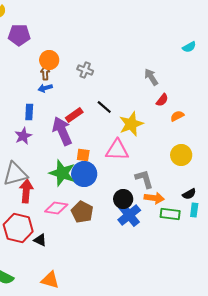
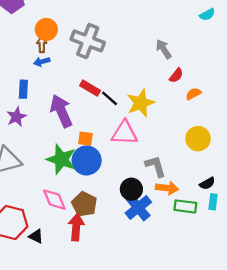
gray cross: (85, 70) -> (88, 41), size x1.8
black line: (104, 107) -> (110, 98), moved
red rectangle: (74, 115) -> (90, 88), moved, turned 66
red arrow: (26, 191) -> (76, 227), moved
pink diamond: (56, 208) -> (54, 200), turned 60

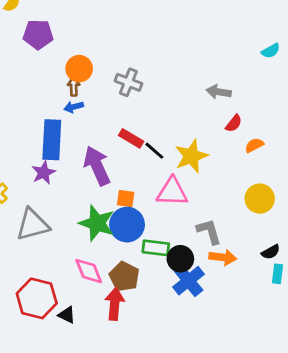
gray cross: (88, 41) -> (128, 82), size x0.7
gray arrow: (164, 49) -> (219, 92), turned -48
blue rectangle: (23, 89) -> (52, 140), size x1.8
green rectangle: (185, 206) -> (156, 248), moved

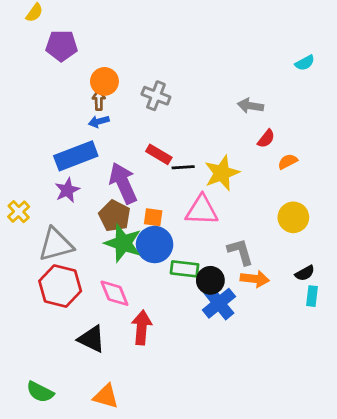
blue rectangle: (52, 140) -> (76, 156), turned 66
black line: (154, 151) -> (183, 167), turned -45
brown pentagon: (124, 277) -> (114, 216), moved
red hexagon: (37, 298) -> (60, 286), moved
black triangle: (67, 315) -> (92, 339), size x1.5

